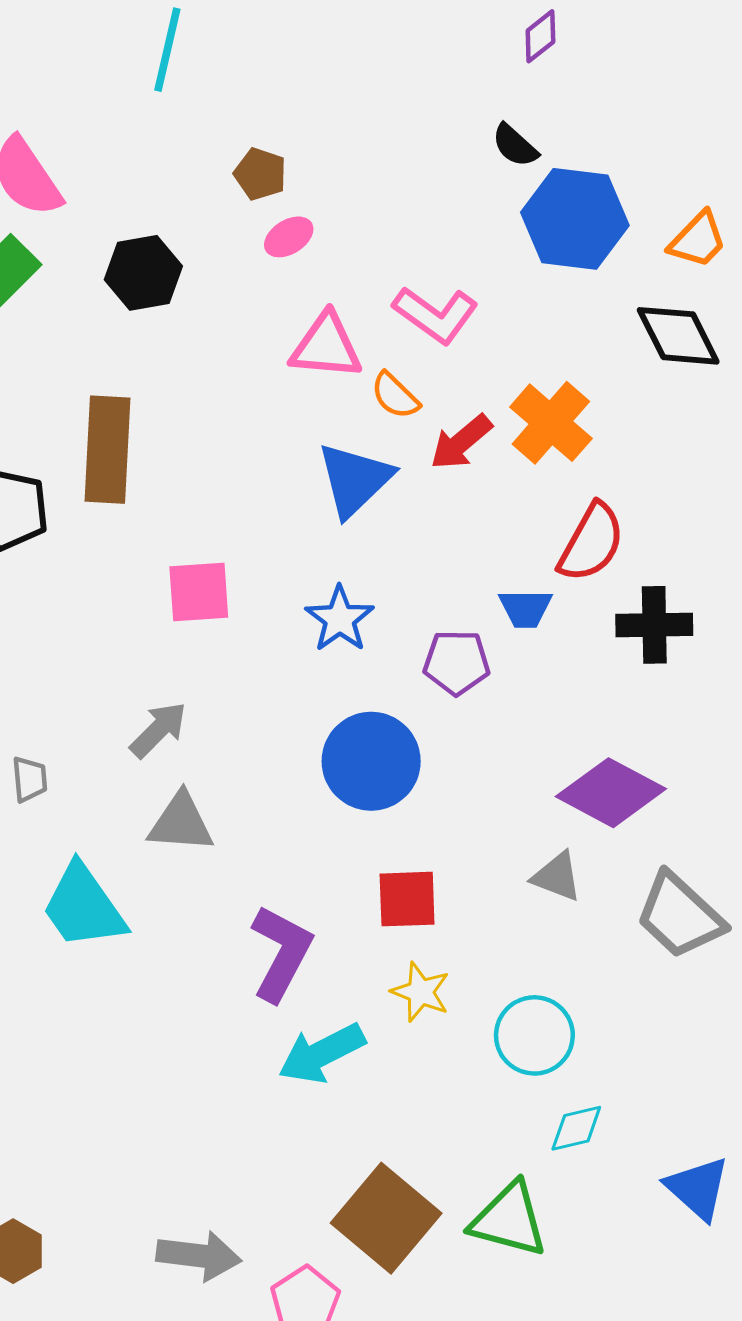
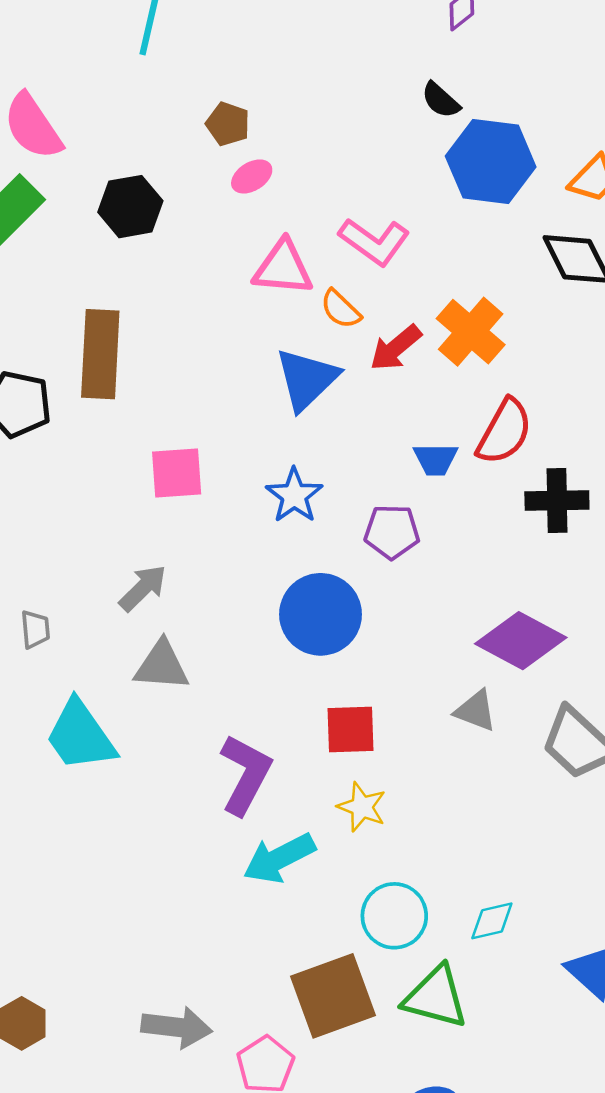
blue trapezoid: (525, 608) -> (436, 459), moved
cyan circle: (534, 1035) -> (394, 916), moved
brown square: (386, 1218) -> (333, 996), turned 30

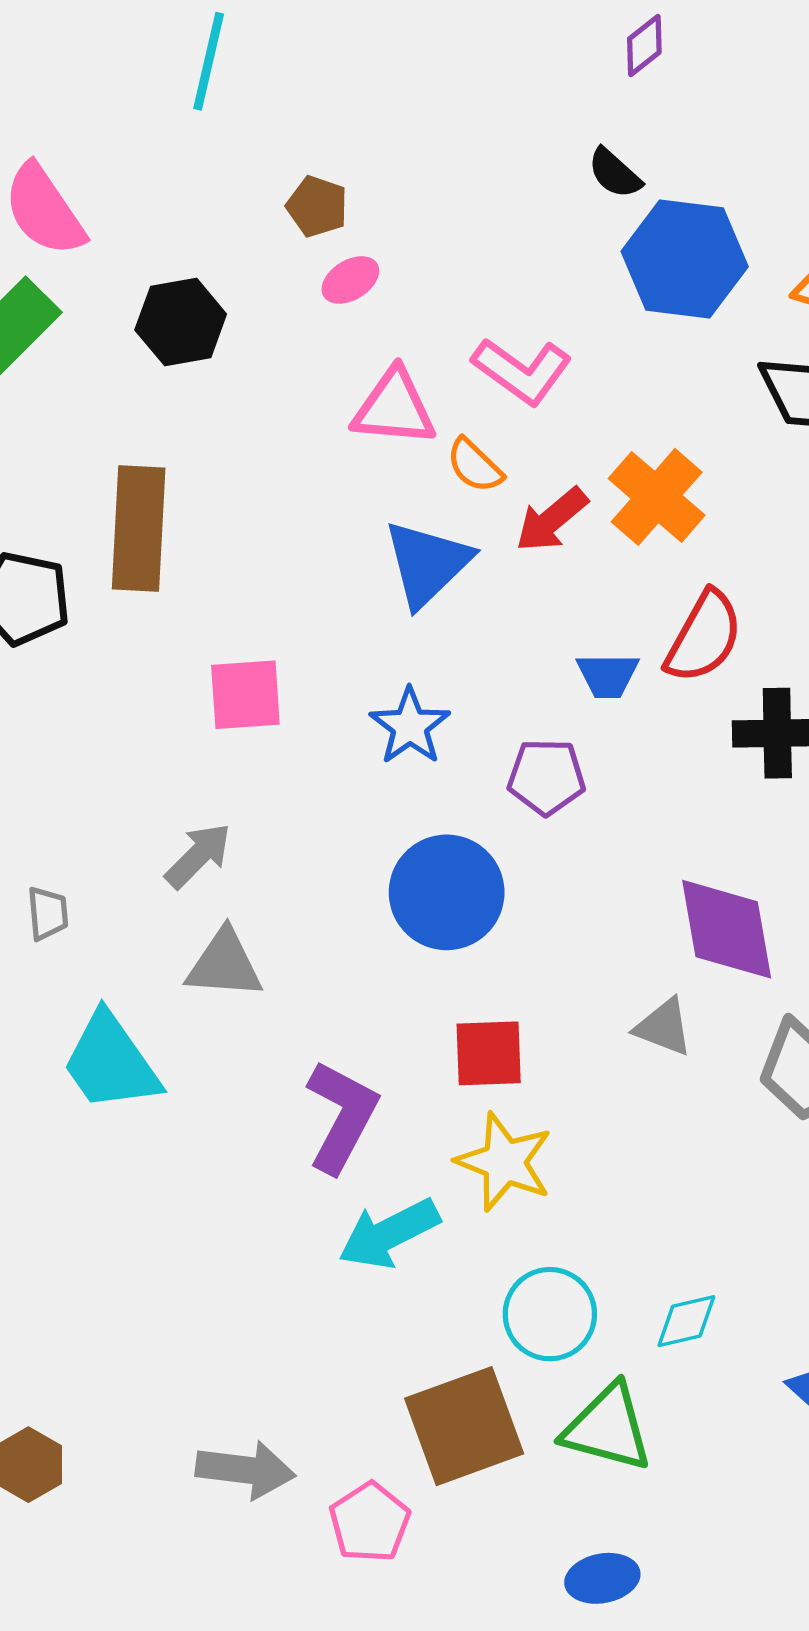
purple diamond: (521, 641) -> (727, 929), turned 52
yellow star: (362, 807) -> (504, 1162), size x1.4

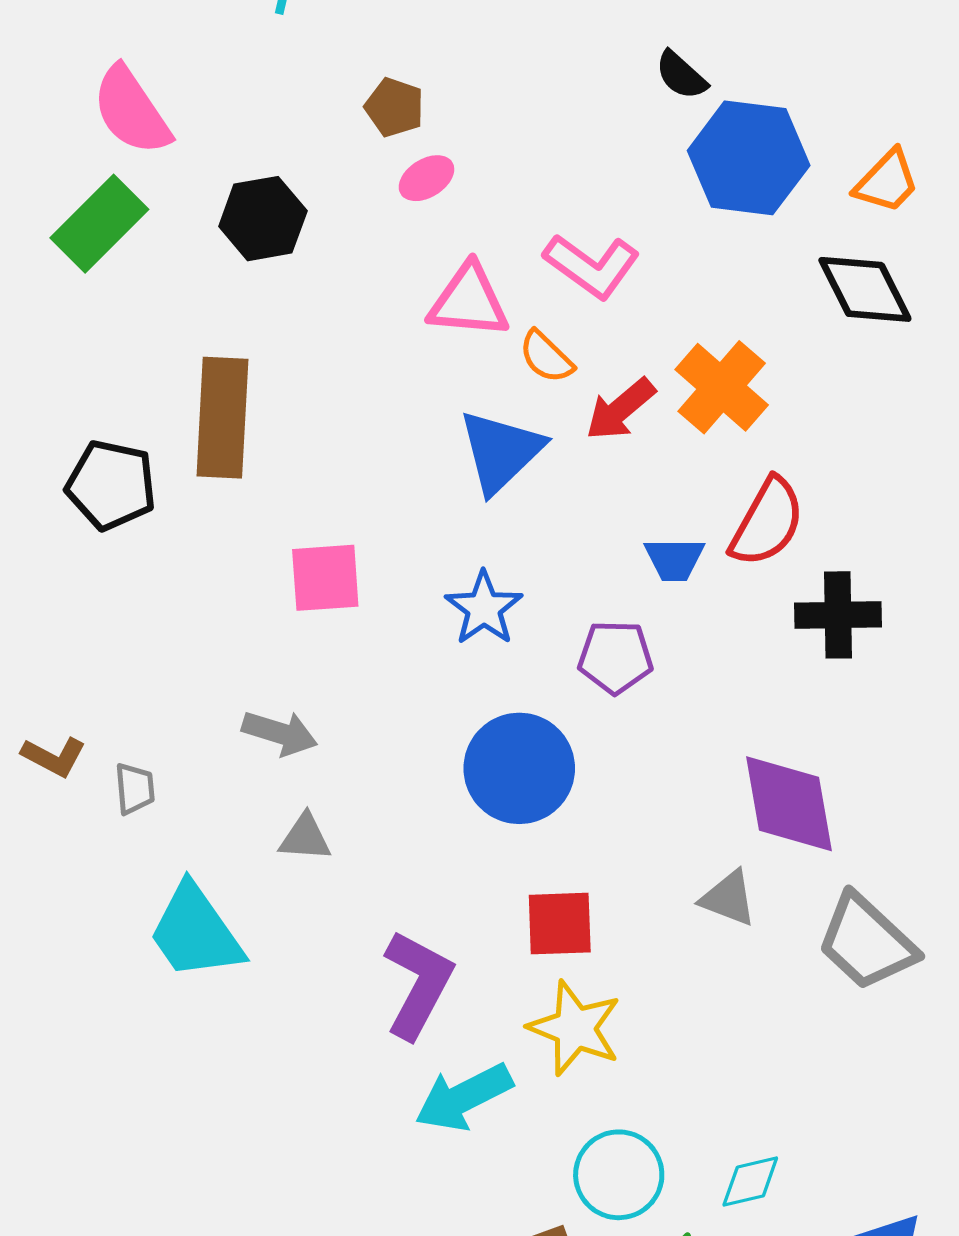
gray arrow: (198, 856) -> (280, 733), turned 62
gray triangle: (224, 964) -> (305, 838), size x0.7

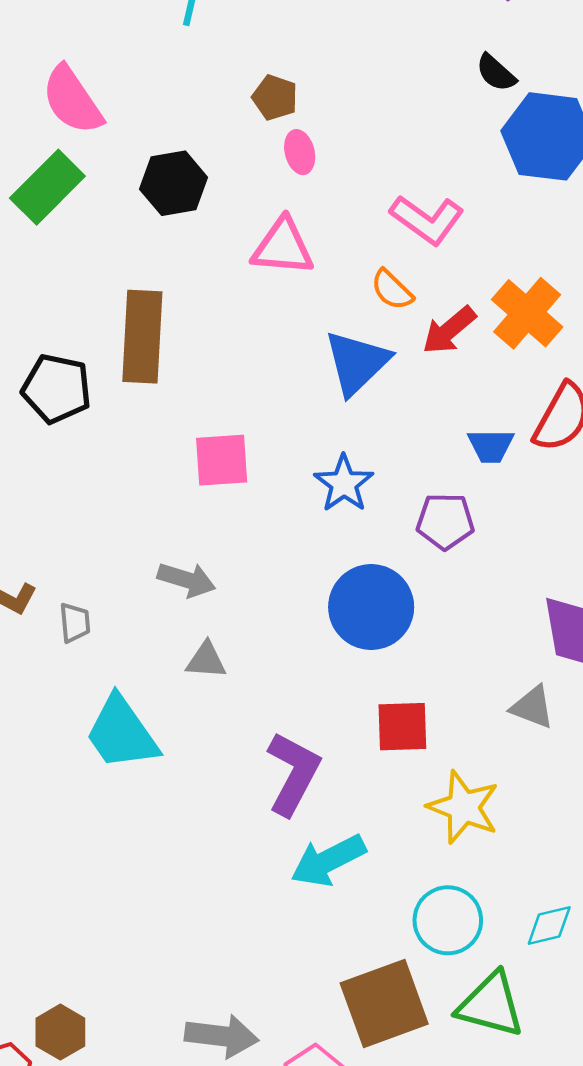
pink ellipse: (426, 178) -> (300, 152), turned -72
pink triangle: (469, 301) -> (283, 247), moved
yellow star: (575, 1028) -> (463, 807), moved

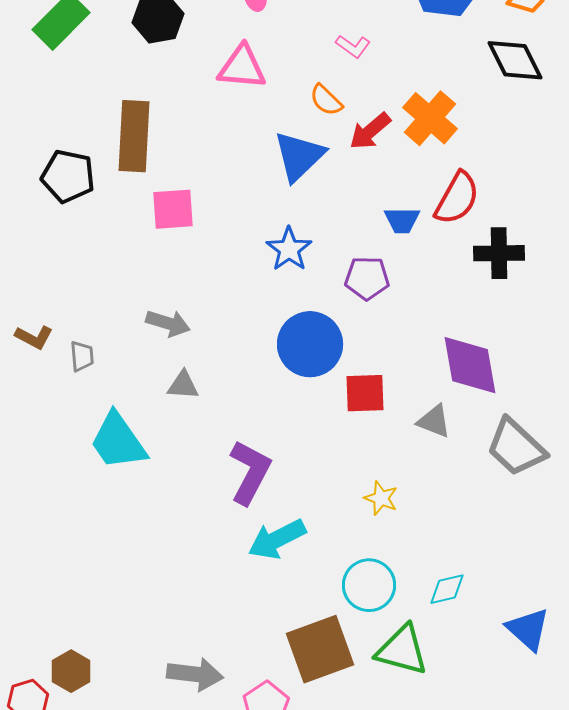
pink L-shape: (427, 220) -> (353, 46), size x0.6
pink square: (222, 460) -> (173, 209), moved
red square: (402, 727) -> (365, 393), moved
yellow star: (463, 807) -> (381, 498), size x0.6

